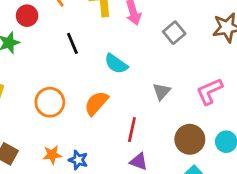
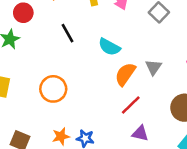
orange semicircle: (96, 103) -> (125, 74), moved
red line: (132, 130) -> (131, 105), turned 40

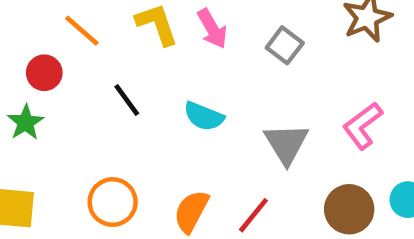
gray triangle: (154, 67) -> (286, 144), size x1.5
orange semicircle: (125, 74) -> (191, 211), moved

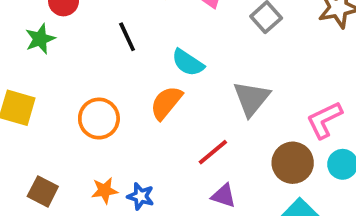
pink L-shape: (363, 126) -> (324, 120), moved
orange semicircle: (191, 211) -> (166, 103), moved

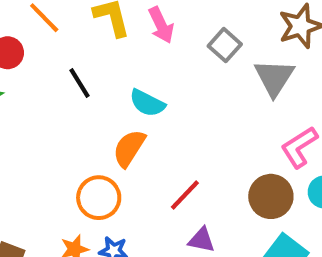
gray triangle: (251, 98) -> (274, 78), moved
orange circle: (99, 119) -> (99, 198), moved

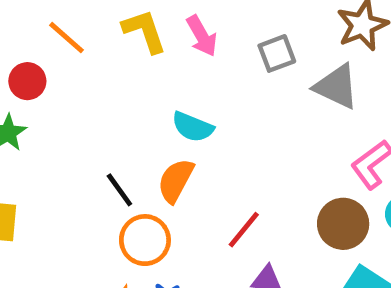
gray square: (225, 45) -> (277, 53), turned 32
gray triangle: (274, 78) -> (337, 87), turned -33
black line: (79, 83) -> (119, 190), moved

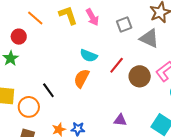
black line: (119, 190) -> (48, 90), moved
brown circle: (343, 224) -> (140, 76), moved
red line: (244, 230) -> (117, 65), moved
orange circle: (145, 240) -> (29, 107), moved

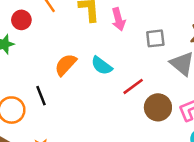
orange semicircle: (82, 78) -> (66, 65), moved

